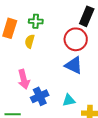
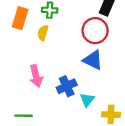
blue cross: (40, 96) -> (67, 86), moved
cyan triangle: (69, 100) -> (87, 100), turned -40

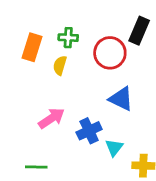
red circle: (95, 31) -> (110, 53), moved
pink arrow: (36, 76) -> (51, 118), turned -110

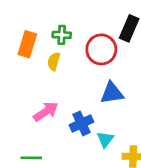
blue triangle: (121, 99) -> (112, 93), turned -35

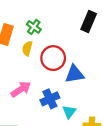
green cross: (62, 35) -> (34, 27), turned 32
red circle: (101, 49) -> (53, 58), moved

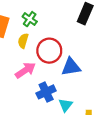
pink arrow: (21, 89) -> (25, 70), moved

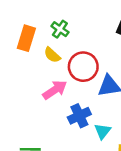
yellow semicircle: (23, 41) -> (52, 55), turned -64

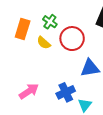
red circle: (83, 67) -> (72, 39), moved
pink arrow: (55, 90) -> (29, 91), moved

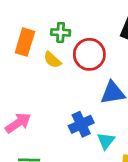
green cross: (50, 22) -> (61, 32), turned -32
pink arrow: (29, 91) -> (18, 123), moved

